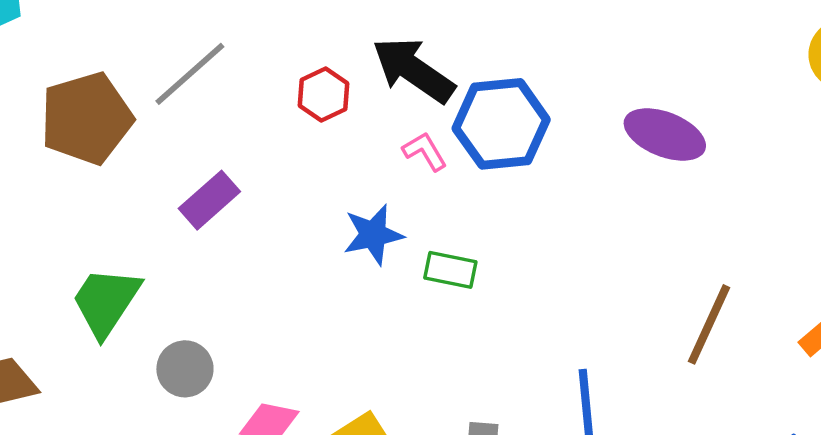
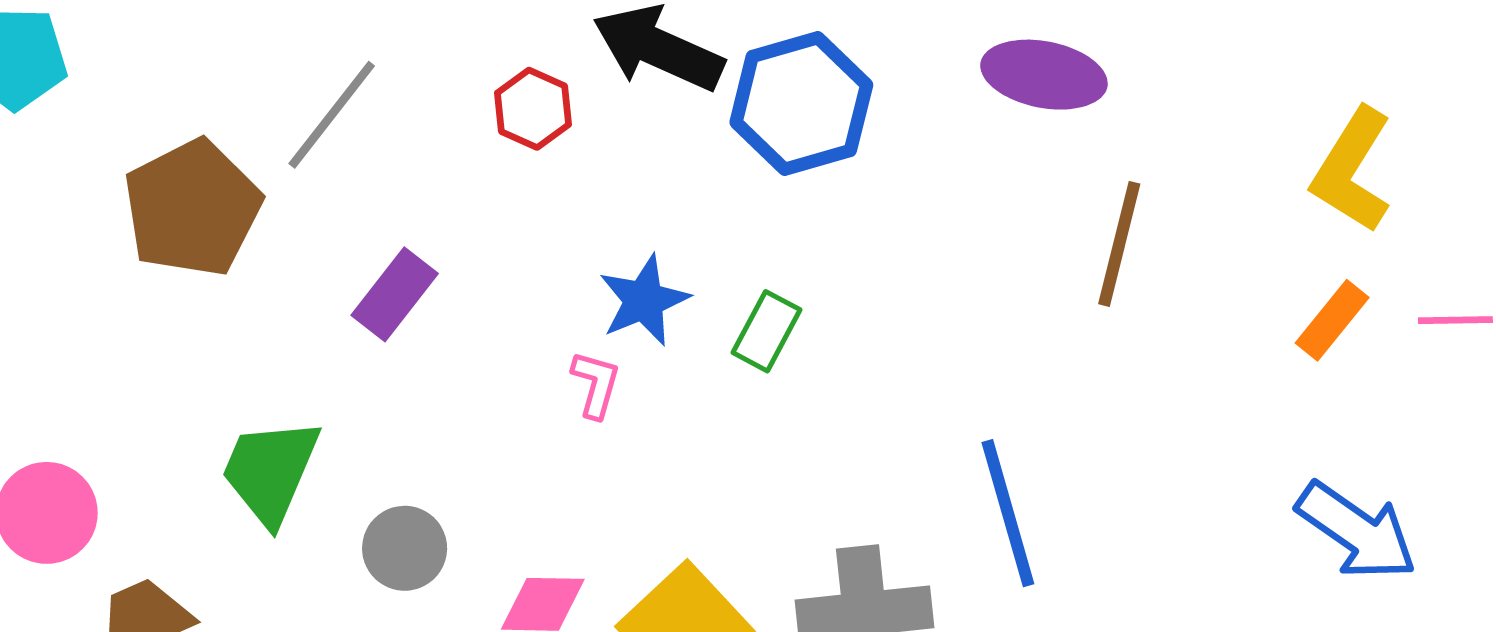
pink L-shape: (425, 151) -> (596, 384), moved, turned 57
green rectangle: (450, 270) -> (766, 331), turned -63
brown line: (709, 324) -> (1119, 244), moved

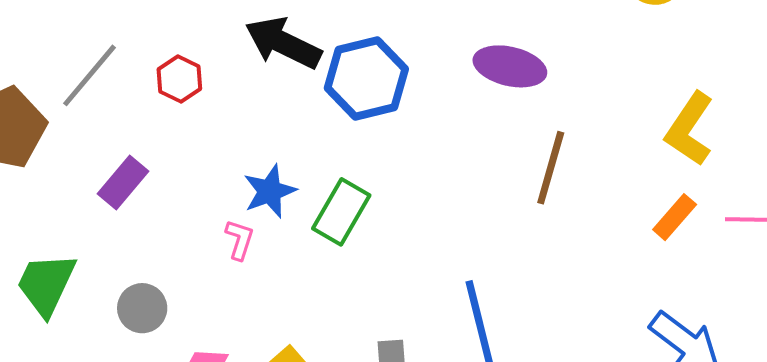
red hexagon: (533, 109) -> (179, 79), moved
green rectangle: (766, 331) -> (341, 212), size x1.4
gray circle: (405, 548) -> (142, 308), moved

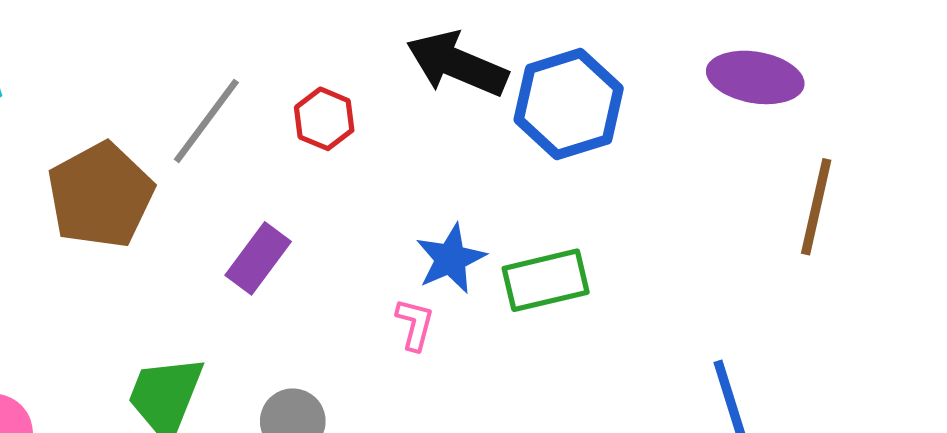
green rectangle: (341, 212) -> (546, 280), turned 50

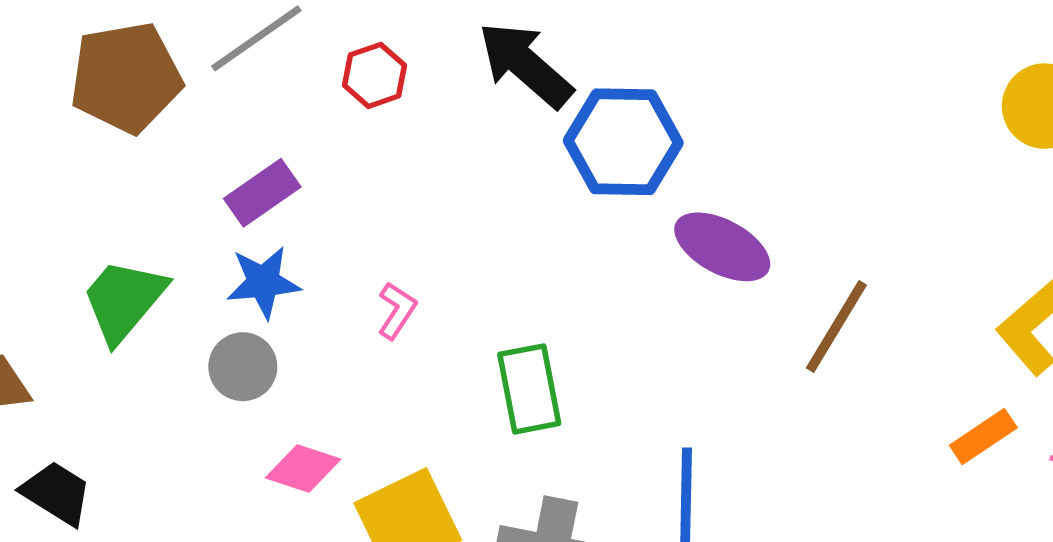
purple ellipse: (755, 77) -> (722, 247), moved
blue star: (451, 259) -> (263, 282), moved
green rectangle: (546, 280) -> (529, 389), moved, turned 74

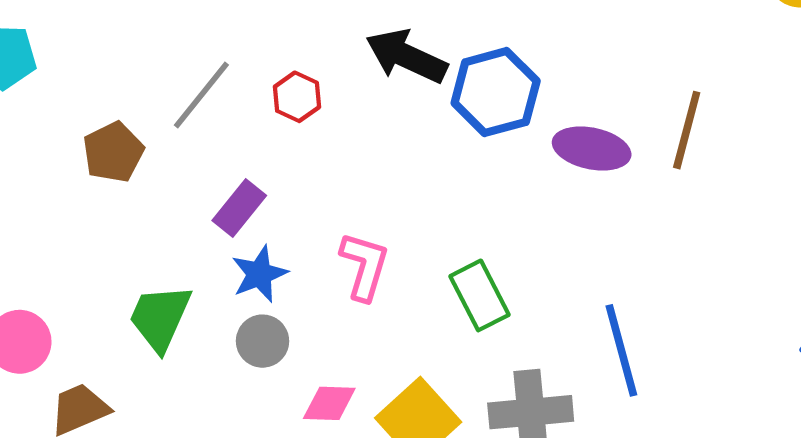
brown pentagon: (126, 77) -> (113, 152), size x0.7
pink L-shape: (397, 311) -> (364, 266), size x1.6
brown line: (836, 327) -> (687, 130), moved

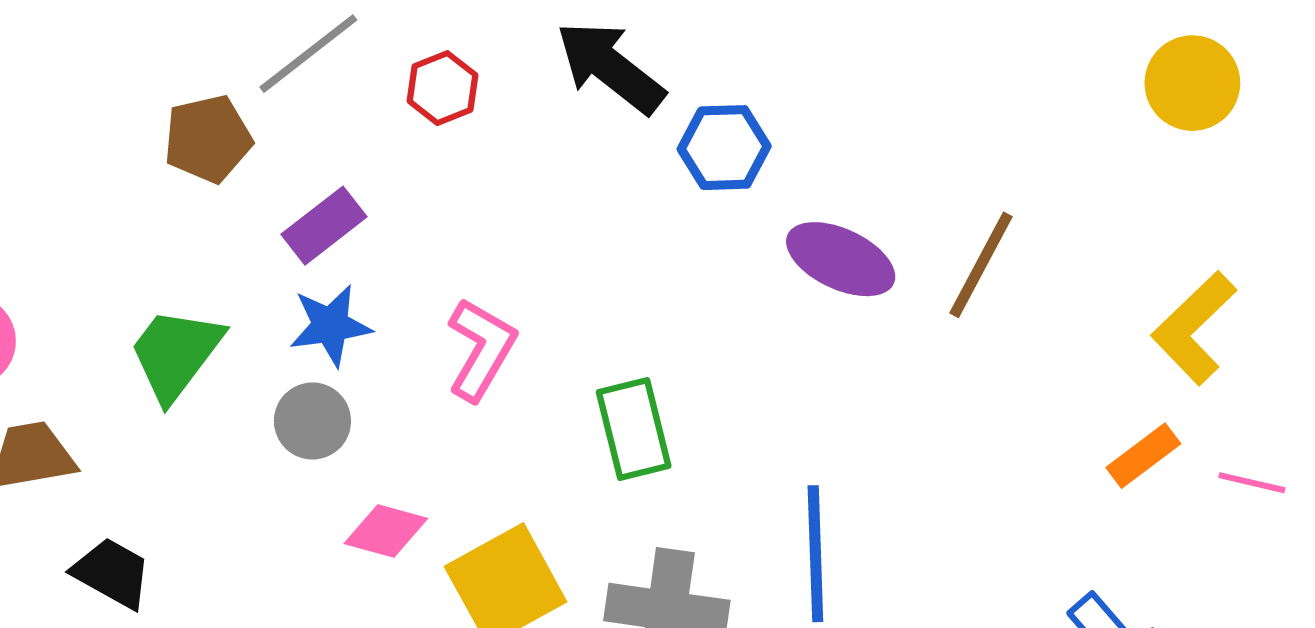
blue hexagon: (496, 92) -> (724, 148), size x0.7
brown pentagon: (113, 152) -> (208, 139), moved

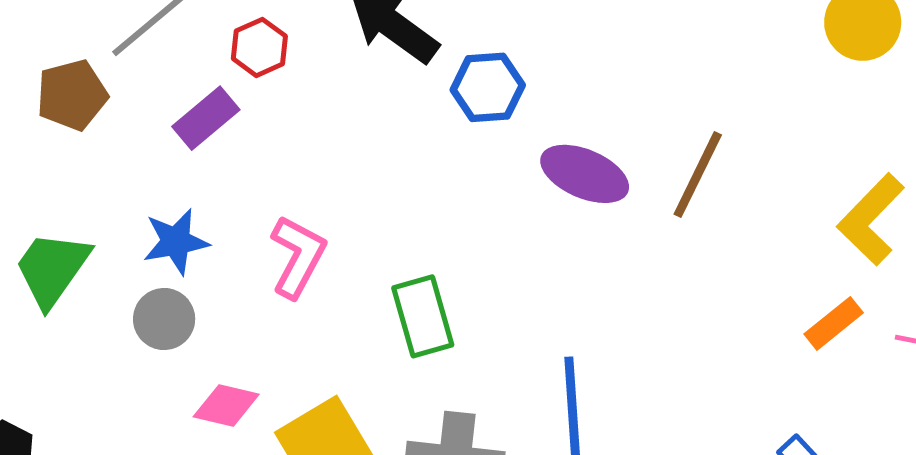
purple rectangle: (324, 226) -> (206, 118), moved

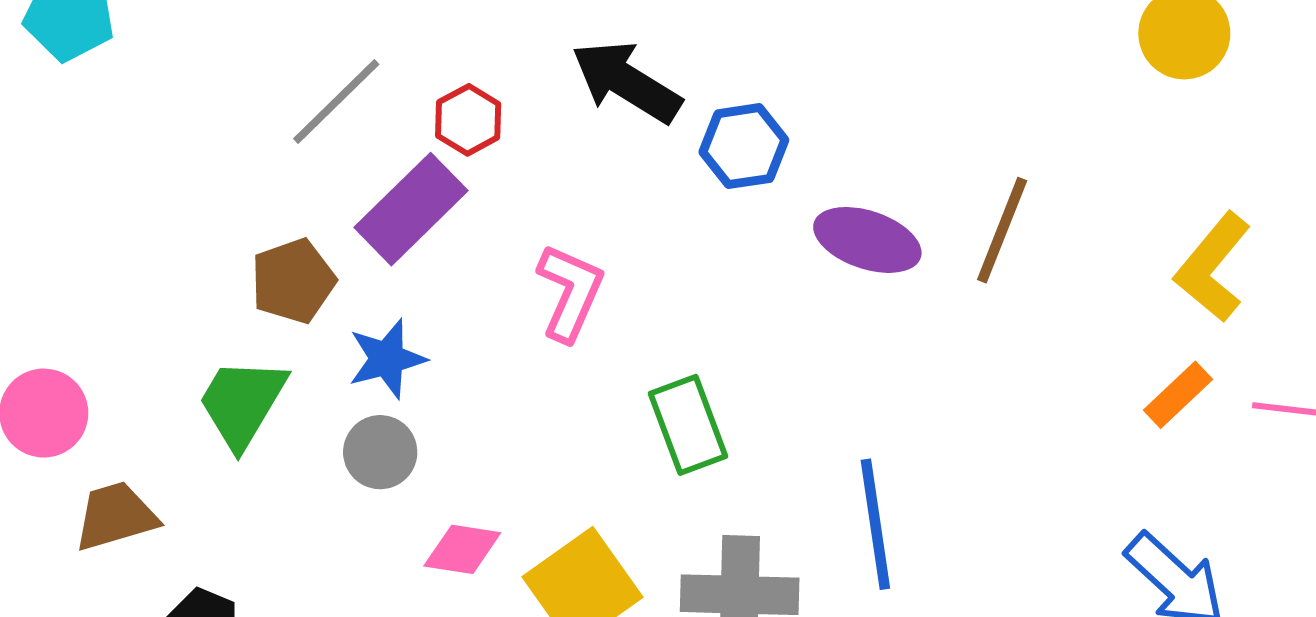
brown pentagon: (72, 95) -> (293, 281), moved
purple rectangle: (206, 118) -> (411, 209), size x1.4
pink L-shape: (298, 256) -> (570, 292), moved

